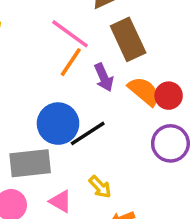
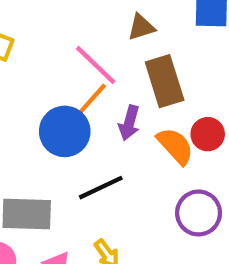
purple arrow: (104, 77) -> (129, 123), turned 32
red circle: (169, 96) -> (208, 134), moved
blue circle: (58, 124) -> (65, 131), moved

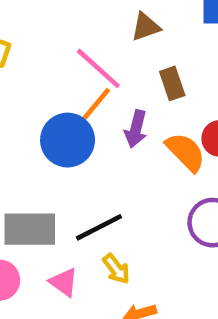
brown rectangle: (165, 81) -> (172, 83), size x0.6
black line: (101, 188) -> (99, 227), moved

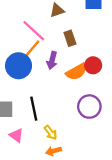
orange semicircle: (186, 152) -> (76, 72), turned 105
black line: (99, 227) -> (34, 109), turned -75
yellow arrow: (116, 269) -> (51, 133), moved

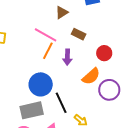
brown rectangle: (70, 38) -> (79, 34), turned -32
blue circle: (19, 66) -> (41, 84), moved
orange semicircle: (76, 72) -> (91, 76), moved

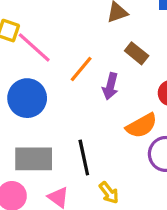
pink line: (46, 35) -> (34, 47), moved
blue circle: (41, 84) -> (27, 98), moved

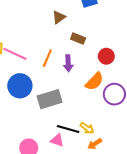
black line: (84, 158) -> (68, 129), moved, turned -45
gray rectangle: (34, 159) -> (50, 99), moved

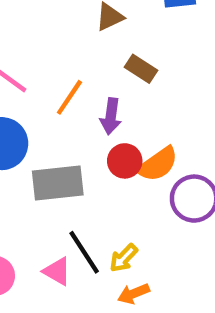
red circle: (106, 56) -> (125, 161), moved
yellow arrow: (87, 128) -> (124, 258), turned 88
black line: (68, 129) -> (84, 252), turned 30

